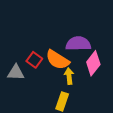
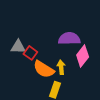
orange semicircle: (57, 60) -> (44, 69), moved
gray triangle: (16, 73) -> (18, 47), moved

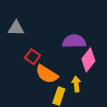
gray triangle: (18, 47) -> (16, 28), moved
yellow arrow: (61, 67) -> (76, 84), moved

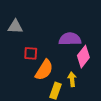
red square: (33, 57) -> (31, 53), turned -32
orange semicircle: (47, 74) -> (44, 70), turned -90

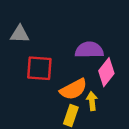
red square: (31, 53) -> (39, 68), size x1.5
orange semicircle: (44, 70) -> (73, 89), moved, turned 30

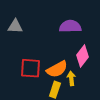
purple semicircle: (89, 50) -> (70, 26), moved
red square: (39, 68) -> (30, 68), moved

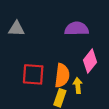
orange semicircle: (57, 69) -> (62, 76), turned -55

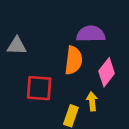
gray triangle: (16, 29) -> (17, 46), moved
orange semicircle: (62, 76) -> (74, 60), moved

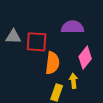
orange semicircle: (74, 60) -> (52, 63), moved
red square: (39, 88) -> (37, 42), moved

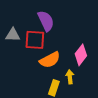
purple semicircle: (72, 27) -> (46, 21), moved, turned 65
orange semicircle: (52, 63) -> (50, 60), turned 55

